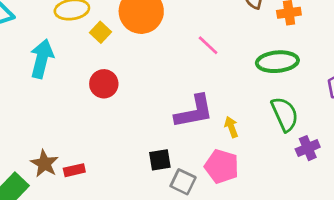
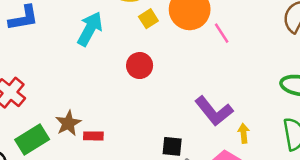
pink line: (208, 45) -> (222, 33), moved
purple L-shape: (194, 112) -> (214, 111), turned 48

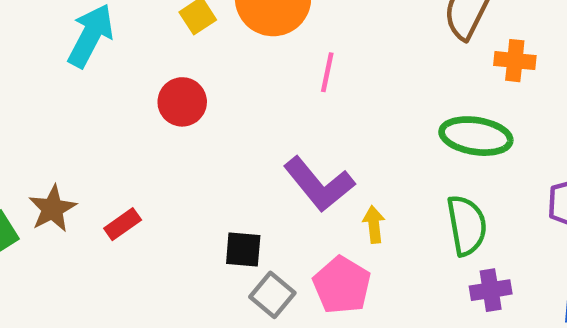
pink line: (222, 33) -> (327, 72), moved, turned 45
red rectangle: (93, 136) -> (123, 224), moved, turned -36

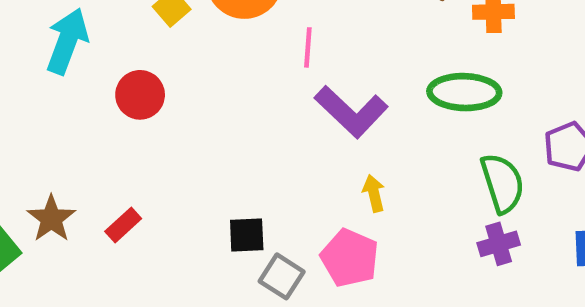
red circle: (182, 102) -> (140, 95), moved
purple L-shape: (319, 184) -> (351, 112), moved
green semicircle: (467, 225) -> (502, 183), moved

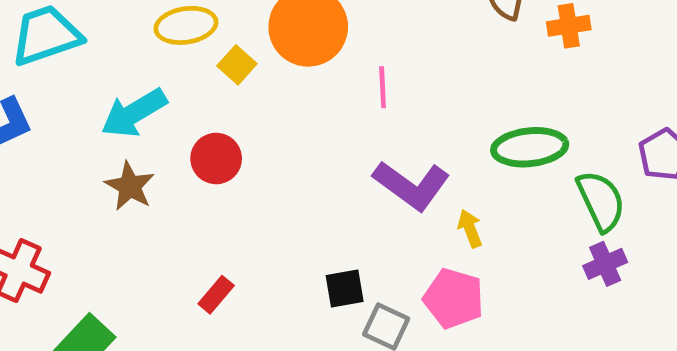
cyan arrow: (67, 41) -> (134, 113), turned -134
green ellipse: (464, 92) -> (530, 147), moved
purple L-shape: (351, 112) -> (411, 185), moved
brown star: (51, 219) -> (130, 186), moved

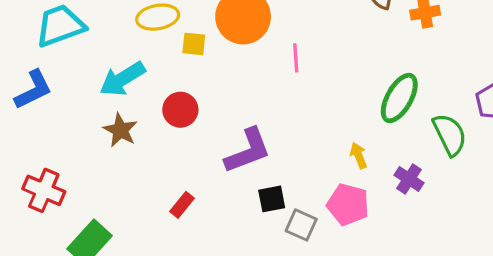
yellow square: (237, 65) -> (194, 44), turned -35
green ellipse: (530, 147) -> (399, 98), turned -54
purple L-shape: (411, 185) -> (248, 151), moved, turned -56
purple cross: (605, 264) -> (409, 179), moved, turned -32

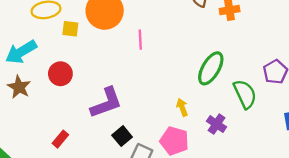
black square: (272, 199) -> (122, 136), turned -30

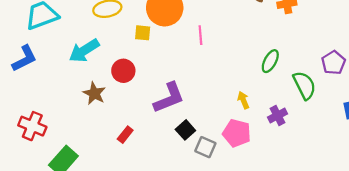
yellow square: (70, 29) -> (143, 33), moved
green ellipse: (211, 68) -> (270, 61), size x0.7
brown star: (19, 87) -> (94, 93), moved
purple cross: (217, 124) -> (278, 115), turned 30

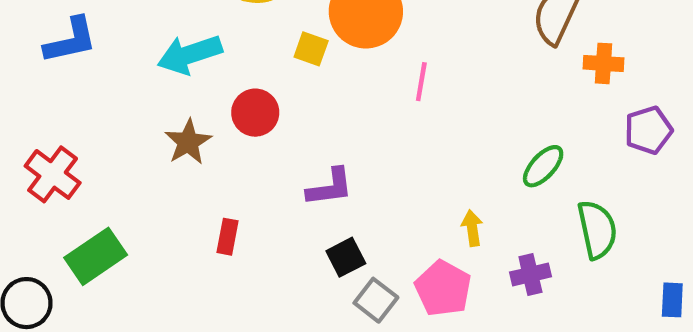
purple pentagon: (334, 63) -> (648, 130), moved
purple L-shape: (169, 98) -> (330, 187), size x0.7
red rectangle: (125, 135) -> (227, 237), turned -42

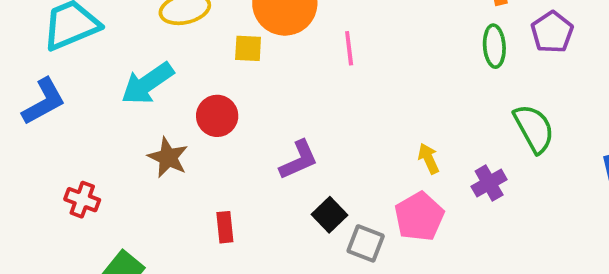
green ellipse: (543, 166) -> (494, 46), moved, turned -30
red cross: (53, 174) -> (82, 200), moved, size x0.7
pink pentagon: (443, 288) -> (419, 217), turned 30

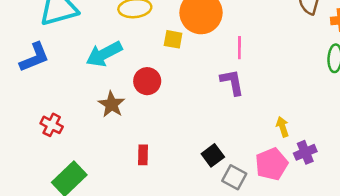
purple L-shape: (299, 160) -> (232, 82), moved, turned -84
purple cross: (489, 183) -> (305, 152), moved

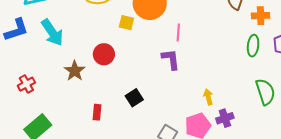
cyan arrow: (104, 54) -> (52, 32), moved, turned -100
red cross: (52, 125) -> (26, 84), turned 30
black square: (213, 155) -> (134, 98), moved

